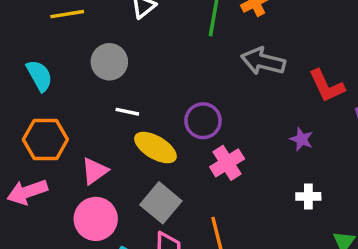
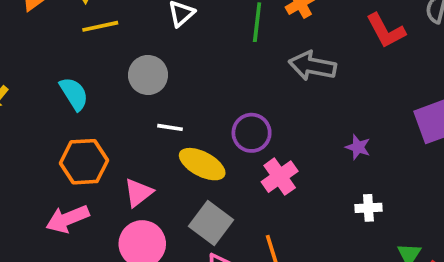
red L-shape: (327, 86) -> (386, 31), moved

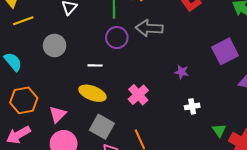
white line: (170, 127) -> (95, 65), moved
purple circle: (252, 133) -> (117, 38), moved

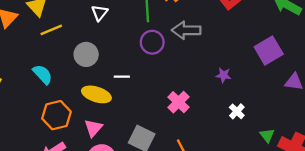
white line: (95, 65) -> (122, 77), moved
yellow ellipse: (92, 93) -> (96, 94), moved
white cross: (192, 106) -> (237, 111), turned -32

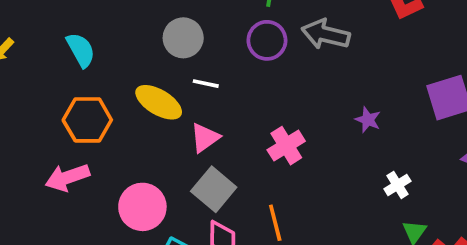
gray circle: (86, 54) -> (183, 38), moved
white cross: (237, 111) -> (397, 185), moved
pink triangle: (93, 128) -> (205, 138), moved

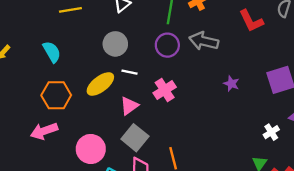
yellow ellipse: (159, 102) -> (100, 84), turned -68
purple star: (368, 120) -> (231, 84), moved
pink cross: (286, 146) -> (165, 90), moved
white cross: (397, 185) -> (271, 132), moved

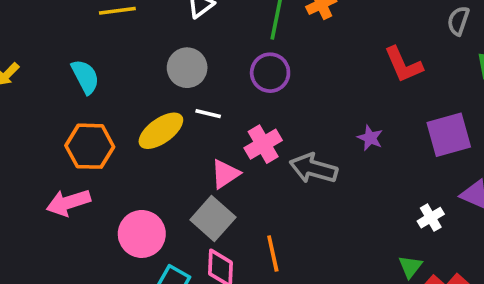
red L-shape: (251, 21) -> (403, 65), moved
gray arrow: (204, 41) -> (313, 168), moved
pink triangle: (129, 106) -> (225, 174), moved

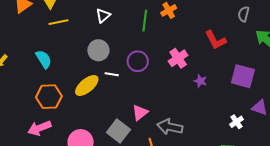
purple circle: (270, 73) -> (138, 61), moved
purple square: (449, 135) -> (243, 76), turned 35
pink cross: (263, 144) -> (178, 58), moved
gray arrow: (313, 168) -> (170, 127), moved
pink triangle: (225, 174) -> (140, 113), moved

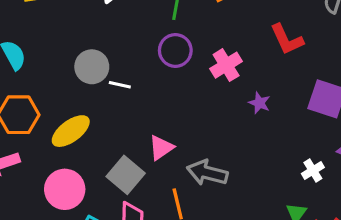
gray circle: (98, 50) -> (92, 67), moved
purple circle: (138, 61) -> (175, 50), moved
yellow ellipse: (87, 85) -> (71, 131), moved

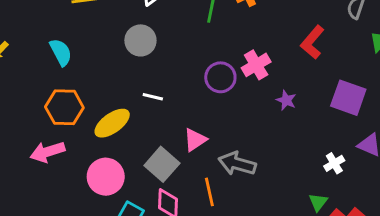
red L-shape: (287, 39) -> (312, 42), turned 64
purple circle: (175, 50) -> (220, 77), moved
gray circle: (92, 67) -> (140, 40), moved
white line: (120, 85) -> (153, 97), moved

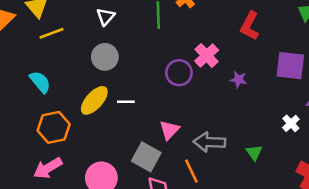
yellow ellipse: (112, 123) -> (94, 100), moved
green triangle: (318, 202) -> (254, 153), moved

